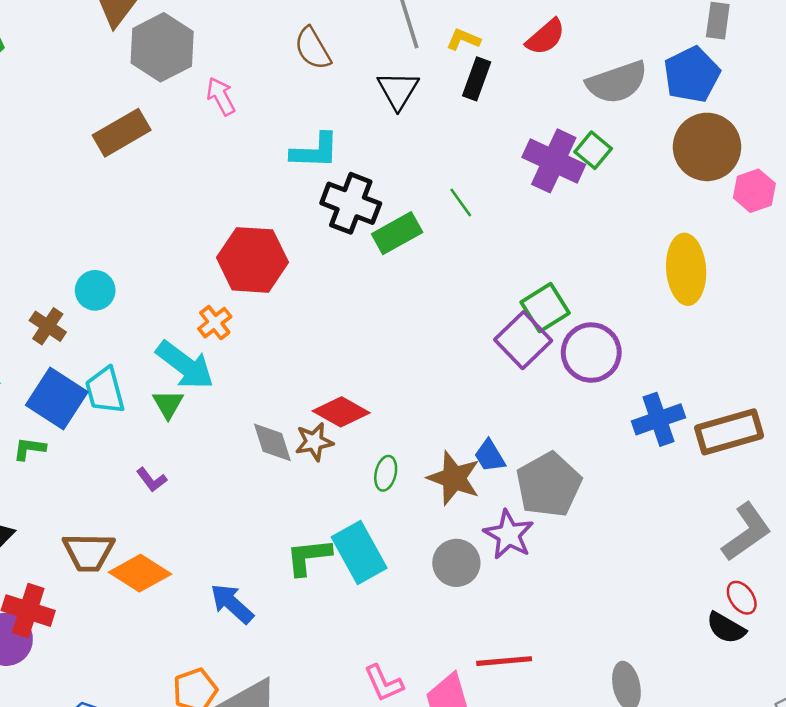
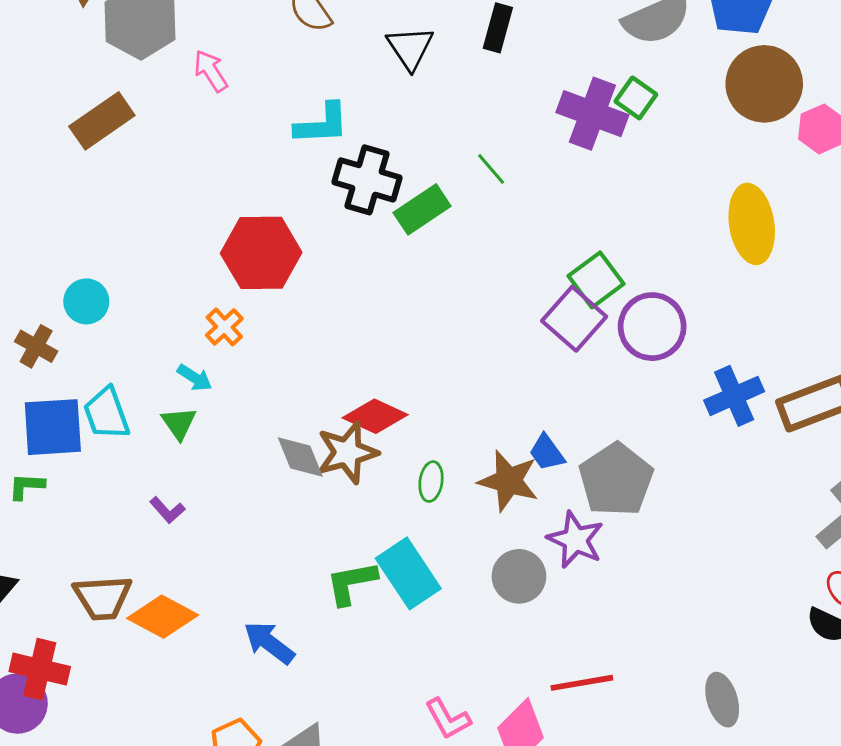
cyan arrow: (185, 365) -> (195, 378), size x0.5
blue square: (57, 399) -> (53, 427), turned -32
brown star: (314, 442) -> (347, 452), size x1.4

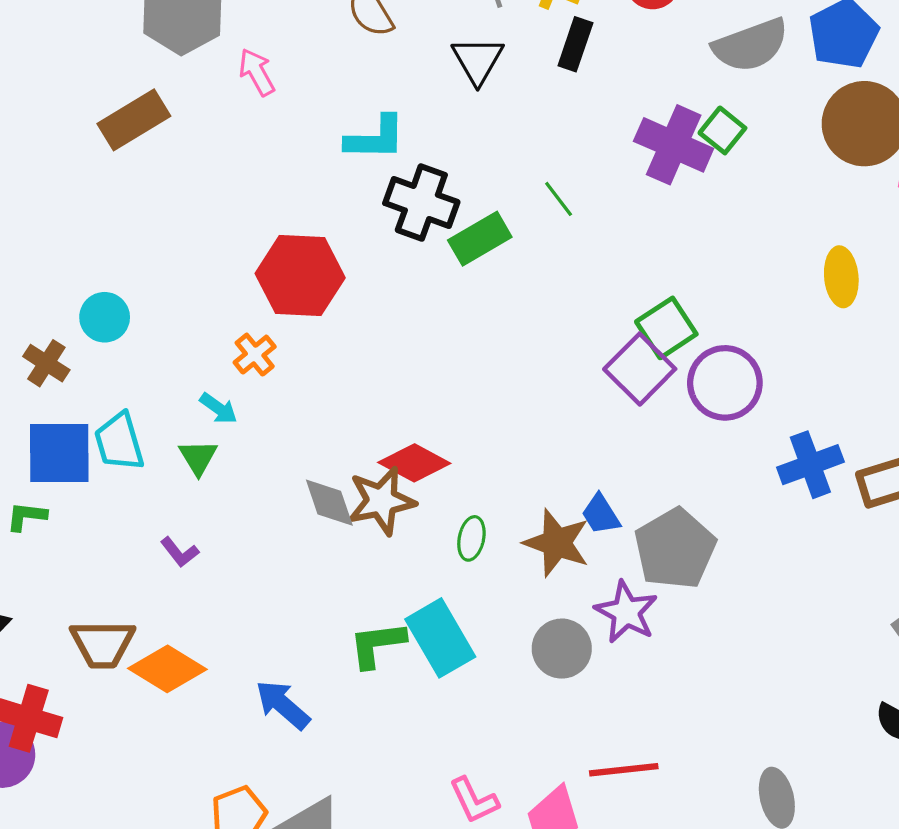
yellow ellipse: (752, 224) -> (841, 277), size x0.7

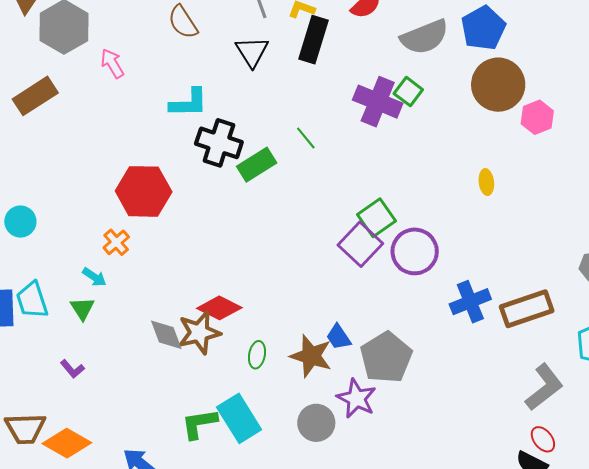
black rectangle: (575, 44) -> (314, 40), size x1.4
yellow ellipse: (841, 277) -> (486, 182), size x0.7

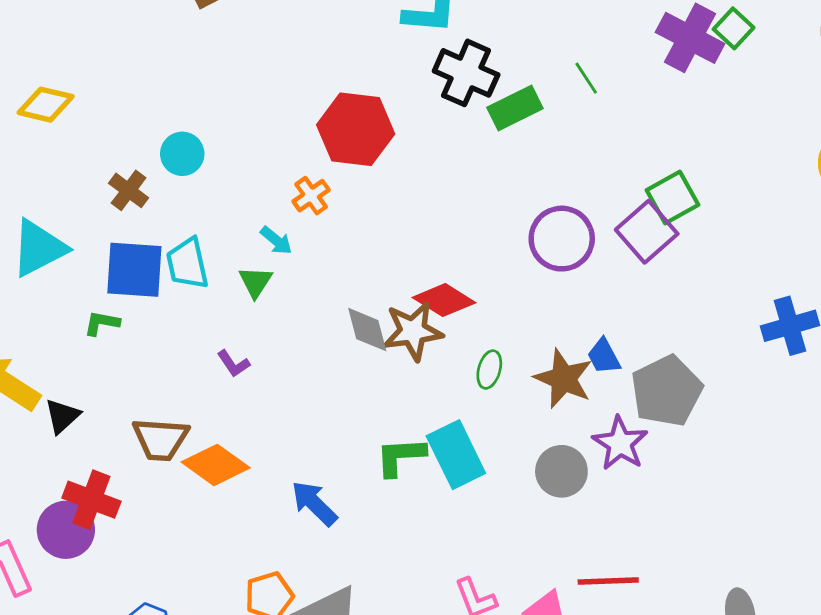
purple circle: (415, 251) -> (562, 239), moved

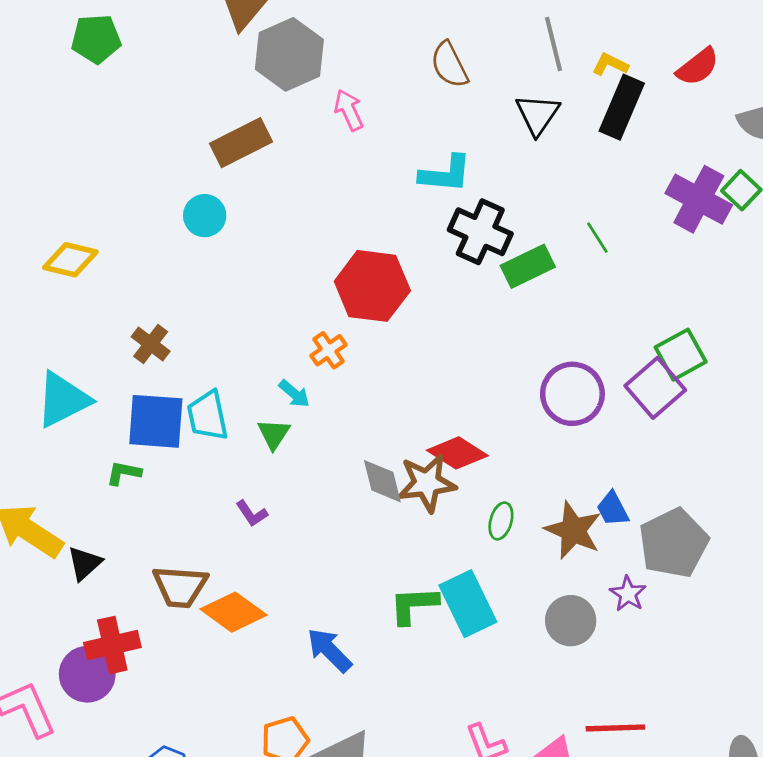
cyan circle: (182, 154) -> (205, 216), moved
purple star: (620, 443) -> (628, 594), size x0.7
red cross: (91, 500) -> (112, 645), turned -34

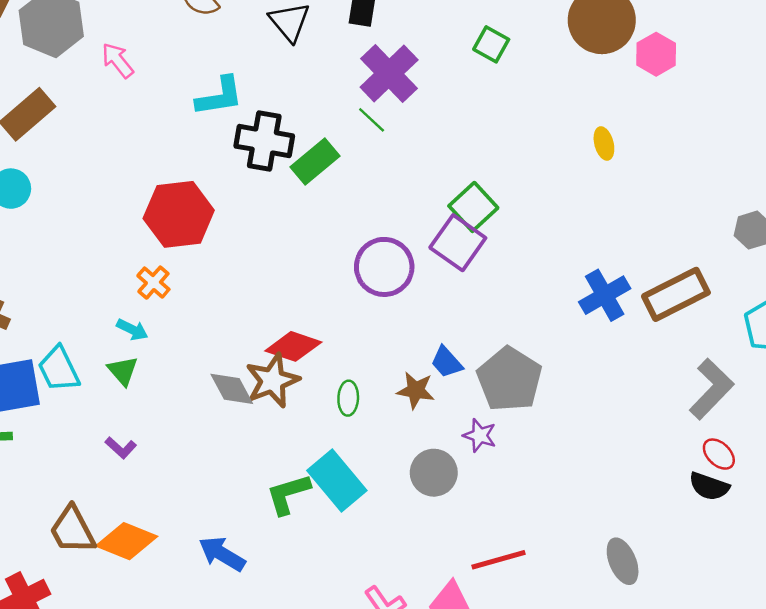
purple cross: (699, 199) -> (389, 73), moved, turned 32
brown star: (573, 530) -> (416, 390), size x0.7
brown trapezoid: (180, 587) -> (72, 530), turned 72

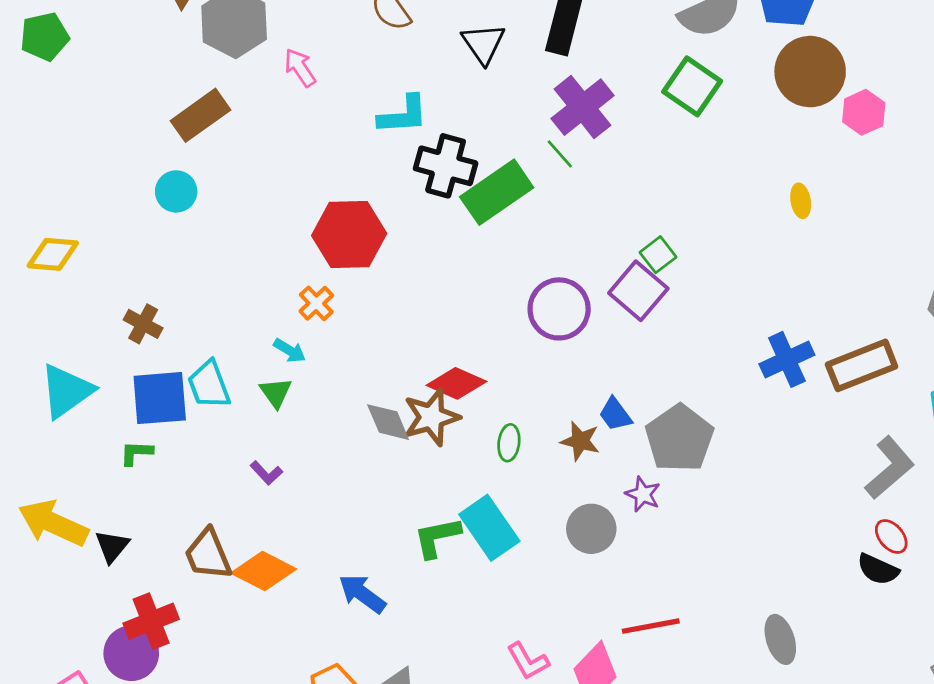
green square: (491, 44) -> (692, 86), size x1.5
green rectangle: (315, 162) -> (497, 192), size x1.4
green square: (473, 207) -> (658, 255), size x0.7

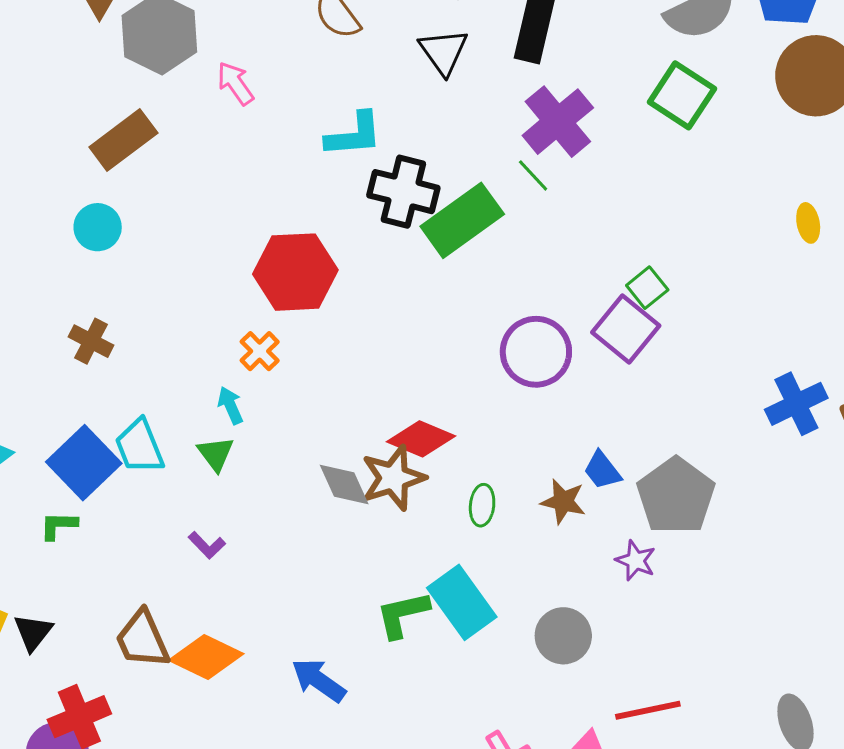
brown cross: (143, 324) -> (91, 341), moved
cyan arrow: (290, 350) -> (230, 405), turned -144
blue square: (160, 398) -> (84, 463), turned -38
gray circle: (591, 529) -> (563, 636), moved

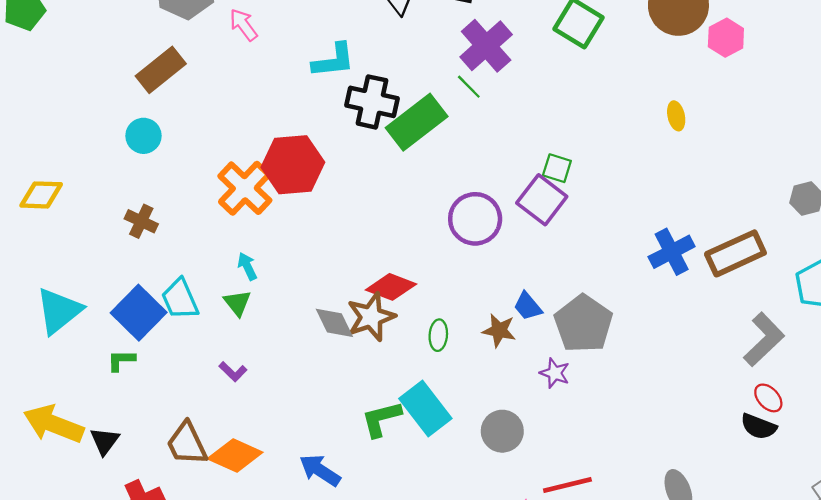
green square: (647, 288) -> (557, 168), turned -32
orange cross: (260, 351) -> (245, 188), moved, size x1.8

